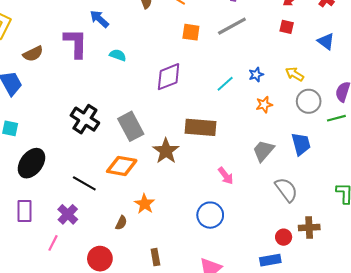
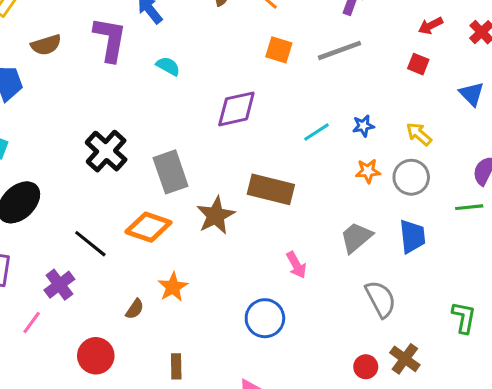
gray circle: (309, 101) -> (411, 177), moved
brown cross: (309, 228) -> (405, 359), turned 30

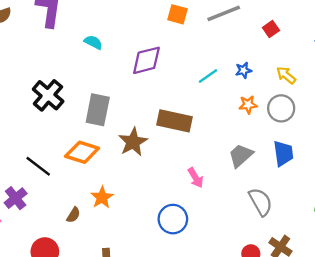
red square: (418, 64) -> (271, 29), moved, turned 35
cyan semicircle: (168, 66) -> (93, 42), moved
gray rectangle: (171, 172) -> (98, 110), turned 32

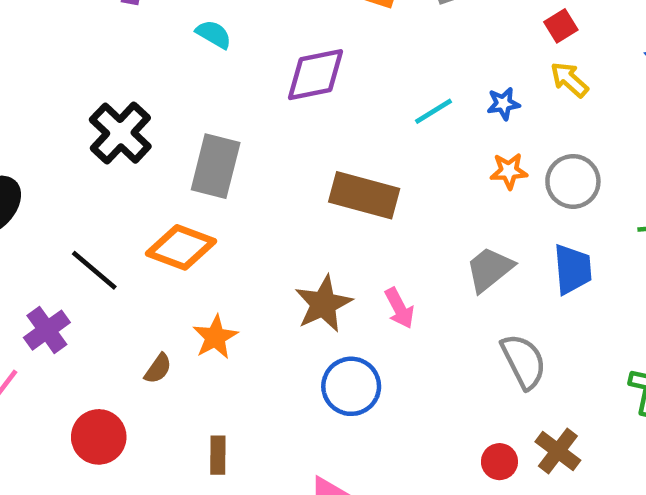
yellow arrow: (286, 75) -> (569, 80), moved
brown star: (133, 142) -> (323, 304), moved

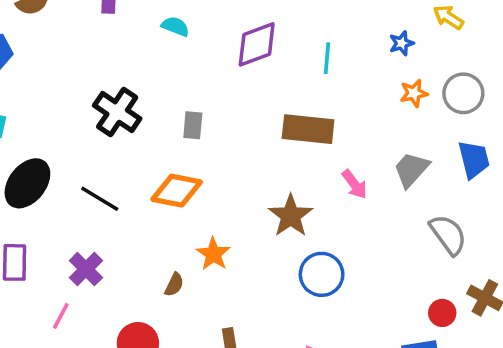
cyan line: (434, 111) -> (327, 58), moved, turned -44
gray rectangle: (216, 166) -> (193, 125), size x0.6
black line: (94, 270) -> (100, 199), moved
pink arrow: (399, 308) -> (355, 184), moved

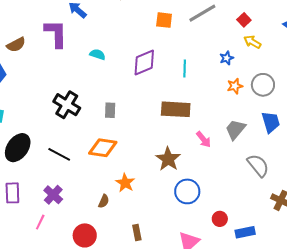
red circle: (442, 313) -> (220, 219), moved

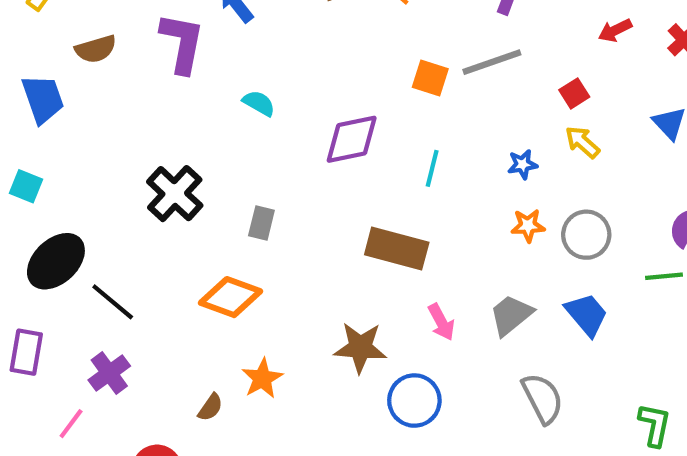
orange square: (164, 20) -> (430, 78), moved
blue trapezoid: (271, 122) -> (587, 314), turned -35
black line: (59, 154) -> (113, 302), moved
brown star: (168, 159) -> (360, 347), turned 30
blue circle: (187, 191) -> (414, 401), moved

